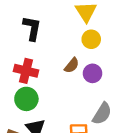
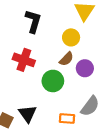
yellow circle: (91, 39) -> (71, 37), moved
green circle: (26, 99) -> (53, 81), moved

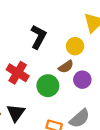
black L-shape: (33, 21) -> (38, 37), moved
red cross: (24, 60) -> (18, 73), moved

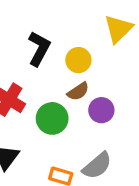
yellow circle: (75, 46) -> (78, 60), moved

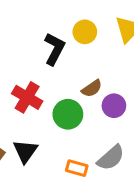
yellow circle: (78, 60) -> (85, 32), moved

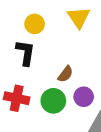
yellow circle: (85, 32) -> (35, 24), moved
purple circle: (114, 106) -> (84, 97), moved

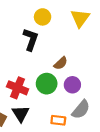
red cross: (17, 98) -> (18, 88), moved

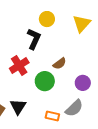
purple circle: (72, 85) -> (83, 83), moved
red cross: (18, 88) -> (19, 65), moved, turned 30

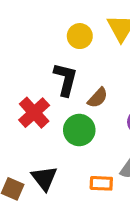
yellow circle: (47, 19) -> (80, 36), moved
black L-shape: (34, 39) -> (65, 79), moved

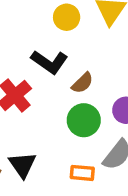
black L-shape: (65, 79) -> (49, 62), turned 108
green circle: (79, 130) -> (84, 120), moved

